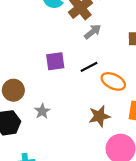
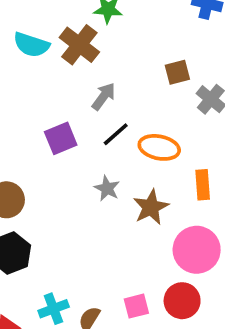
gray arrow: (93, 32) -> (104, 96), moved
gray star: (42, 111) -> (107, 188), moved

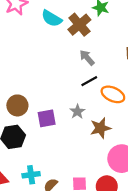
gray arrow: (104, 96) -> (87, 58), turned -91
purple square: (61, 138) -> (47, 118), moved

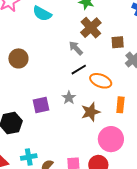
brown cross: (79, 25) -> (91, 28), moved
brown circle: (17, 105) -> (18, 58), moved

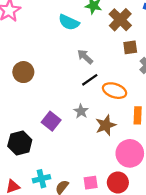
cyan semicircle: (42, 14) -> (69, 22), moved
brown cross: (91, 28) -> (120, 20), moved
purple square: (41, 105) -> (51, 121), turned -36

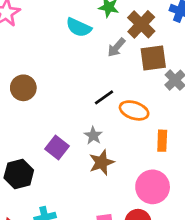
brown square: (130, 47) -> (153, 58), size x1.5
gray arrow: (85, 57) -> (116, 47), moved, turned -91
brown star: (106, 125) -> (102, 162), moved

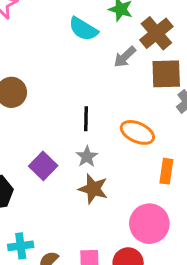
black line: (104, 97) -> (86, 119), moved, turned -60
brown star: (102, 162) -> (93, 189), turned 30

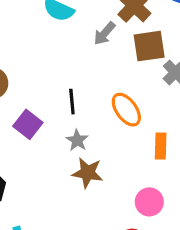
orange ellipse: (137, 132) -> (126, 110), turned 36
purple square: (43, 166) -> (28, 124), moved
pink circle: (149, 224) -> (149, 202), size x0.7

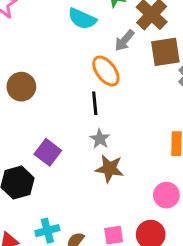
orange ellipse: (126, 110) -> (106, 71), moved
purple square: (28, 124) -> (48, 152), moved

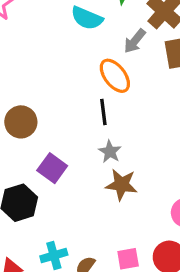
brown circle: (21, 87) -> (21, 122), moved

